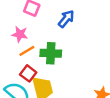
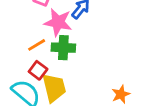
pink star: (20, 34) -> (58, 22), moved, size x1.5

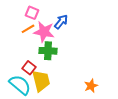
orange line: (37, 45) -> (28, 29), moved

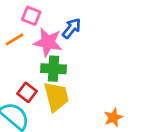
orange line: (28, 29) -> (14, 39), moved
yellow trapezoid: (41, 81) -> (56, 97), moved

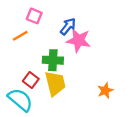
pink star: (48, 42) -> (78, 40), moved
orange star: (113, 117) -> (105, 90), moved

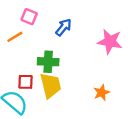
pink star: (78, 40) -> (110, 42), moved
red square: (31, 80) -> (26, 82), turned -35

